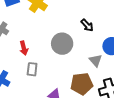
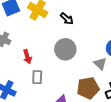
black arrow: (87, 25) -> (67, 19), moved

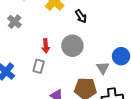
red arrow: (27, 57) -> (46, 46), moved

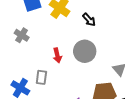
gray rectangle: (39, 66) -> (41, 77), moved

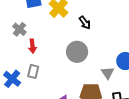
red arrow: (57, 55) -> (32, 46), moved

